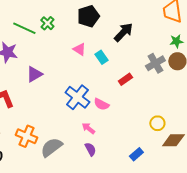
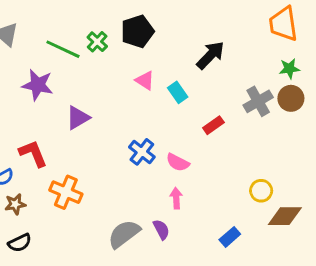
black pentagon: (88, 16) -> (137, 31), moved
blue cross: (77, 97) -> (142, 152), size x0.7
pink arrow: (88, 128) -> (176, 198), moved, turned 48
orange cross: (26, 136) -> (66, 192), moved
gray semicircle: (51, 147) -> (124, 234), moved

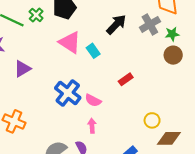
pink triangle: (145, 80) -> (70, 42), size x1.6
gray cross: (258, 101) -> (150, 24), moved
red rectangle: (213, 125) -> (126, 79), moved
blue cross: (142, 152) -> (68, 93), size x1.4

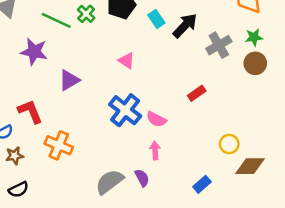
gray cross: (150, 24) -> (219, 45), moved
pink triangle: (70, 42) -> (126, 61), moved, size x0.6
cyan rectangle: (93, 51) -> (156, 19), moved

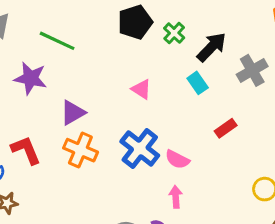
green cross: (86, 14) -> (174, 33), moved
cyan rectangle: (156, 19) -> (198, 83), moved
orange cross: (59, 145) -> (80, 150), moved

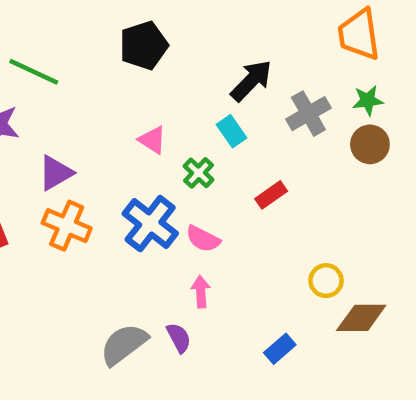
green cross: (174, 33) -> (199, 173), moved

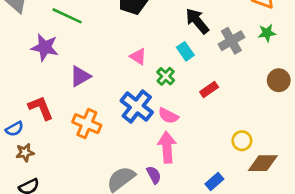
black arrow: (251, 81) -> (197, 21), turned -84
brown circle: (370, 144) -> (279, 80), moved
orange cross: (67, 226) -> (87, 124), moved
pink arrow: (201, 292) -> (167, 147), size x1.6

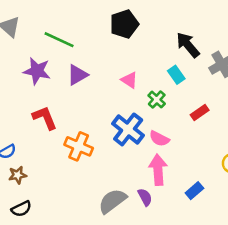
purple triangle: (80, 76) -> (77, 75), moved
red L-shape: (41, 108) -> (45, 118), moved
blue rectangle: (214, 181) -> (194, 191), moved

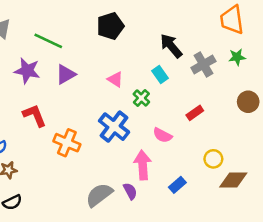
red rectangle: (200, 113) -> (195, 113), moved
pink semicircle: (159, 139) -> (162, 135), moved

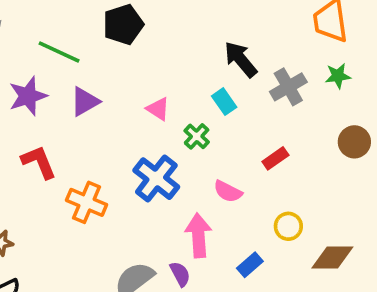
black pentagon: (110, 26) -> (123, 24), moved
purple star: (27, 71) -> (28, 96), turned -30
yellow circle: (213, 159) -> (288, 226), moved

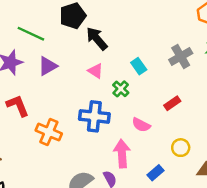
black arrow: (241, 59) -> (97, 39), moved
blue cross: (156, 179) -> (94, 116), turned -32

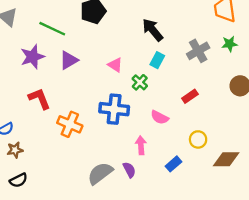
black arrow: (97, 39) -> (153, 30), moved
cyan rectangle: (139, 66) -> (157, 60), turned 63
pink arrow: (122, 154) -> (141, 145), size x0.7

